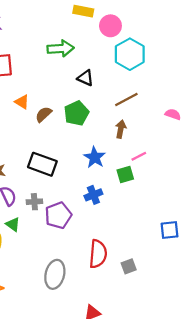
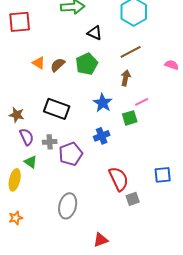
orange triangle: (22, 102) -> (39, 63), moved
blue square: (169, 230) -> (163, 175), moved
red semicircle: (98, 254) -> (119, 179), moved, turned -30

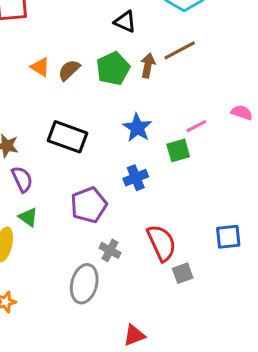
pink semicircle: (172, 65) -> (242, 113), moved
brown arrow: (126, 78) -> (148, 66), moved
gray cross: (50, 142) -> (110, 250), moved, turned 32

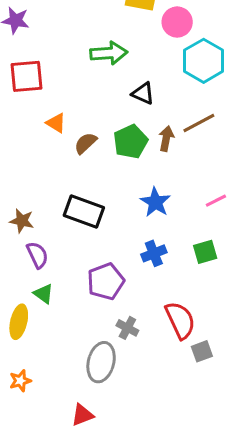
orange triangle: (40, 67) -> (56, 123), moved
green square: (178, 150) -> (205, 252), moved
red triangle: (134, 335) -> (82, 415), moved

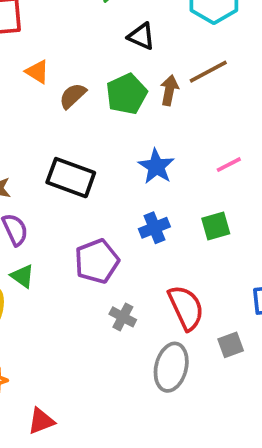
gray square: (202, 351) -> (231, 345), moved
gray ellipse: (101, 362) -> (171, 367), moved
red triangle: (82, 415) -> (41, 421), moved

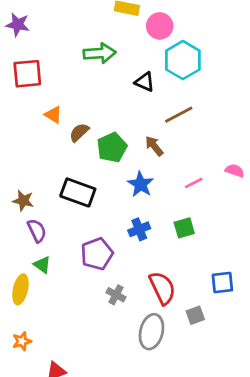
black triangle: (141, 36) -> (145, 82), moved
brown arrow: (169, 90) -> (154, 146), moved, turned -50
green pentagon: (127, 94) -> (112, 147), moved

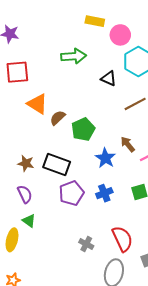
orange triangle: (53, 115) -> (37, 104), size x1.5
brown arrow: (154, 146) -> (128, 144), moved
brown star: (23, 201) -> (26, 163), moved
purple pentagon: (97, 254) -> (71, 193), moved

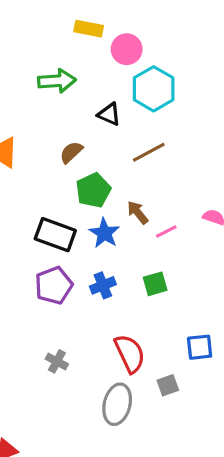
brown semicircle: (58, 118) -> (71, 152), moved
green pentagon: (83, 129) -> (93, 190), moved
black rectangle: (57, 164) -> (55, 235), moved
gray cross: (86, 244) -> (57, 361), moved

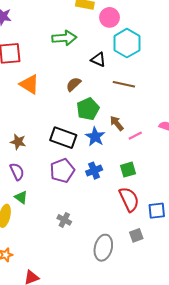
brown line: (149, 152) -> (124, 84), turned 40
red semicircle: (130, 354) -> (129, 199), moved

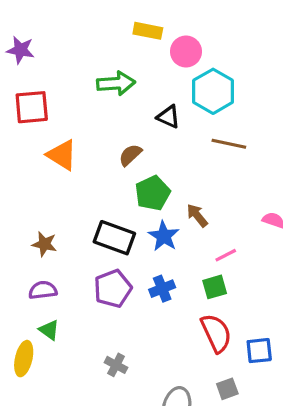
brown line: (124, 84) -> (229, 144), moved
pink line: (135, 136) -> (226, 255), moved
purple semicircle: (17, 172) -> (43, 290), turned -72

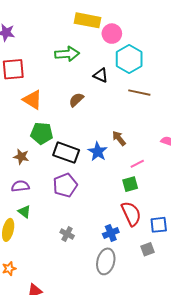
yellow rectangle: (148, 31) -> (87, 20), size x1.4
green pentagon: (153, 193) -> (42, 133), moved, turned 30
blue cross: (162, 289) -> (111, 233), moved
gray square: (227, 389) -> (147, 249), moved

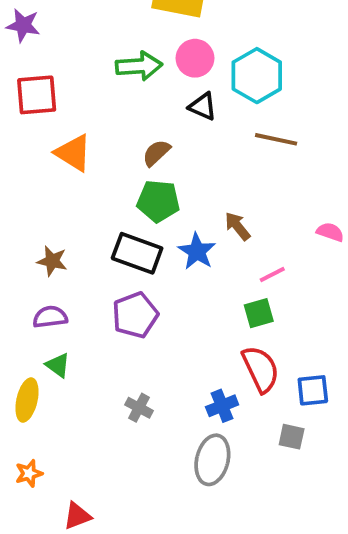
pink circle: (112, 34) -> (195, 58), moved
green pentagon: (42, 133) -> (158, 201), moved
gray square: (147, 249) -> (292, 437), turned 32

